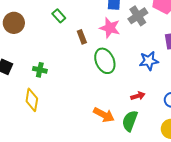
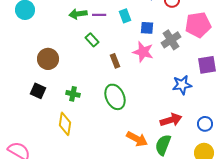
brown circle: (14, 23) -> (48, 59), moved
green ellipse: (105, 61) -> (115, 97), moved
red arrow: (138, 96) -> (171, 120), size x1.5

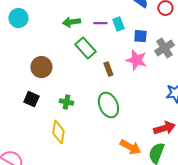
purple line: (99, 15) -> (100, 23), moved
green rectangle: (92, 40) -> (85, 48), size x1.5

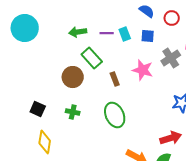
cyan circle: (18, 18) -> (25, 28), size x1.4
blue square: (140, 36) -> (148, 36), moved
brown circle: (41, 67) -> (73, 77), moved
yellow diamond: (58, 132) -> (45, 142), moved

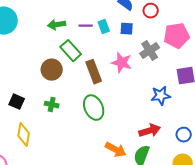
brown rectangle: (115, 79) -> (94, 72), size x1.6

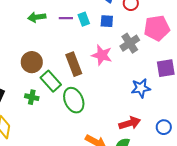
green rectangle: (71, 51) -> (51, 81), moved

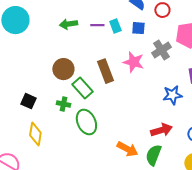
green ellipse: (74, 100) -> (86, 122), moved

